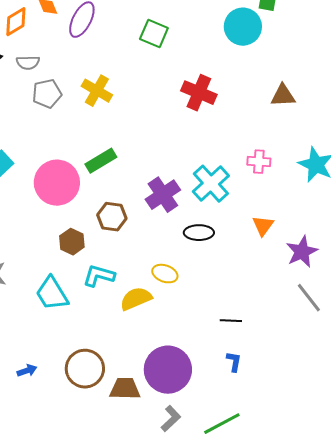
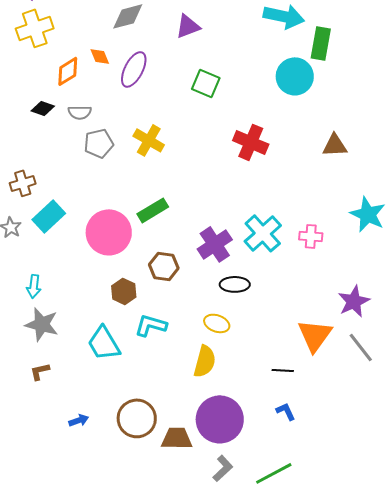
pink cross: (259, 162) -> (311, 236), moved
orange triangle: (263, 226) -> (315, 335), moved, size x1.6
black ellipse: (199, 233) -> (235, 284), moved
yellow semicircle: (136, 299) -> (205, 361), moved, turned 128
blue L-shape: (234, 362) -> (286, 411), turned -35

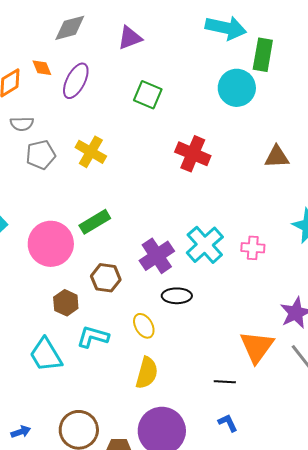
yellow ellipse: (217, 323) -> (144, 326), moved, turned 40

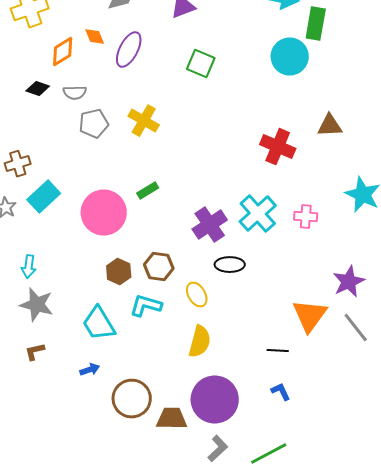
red cross: (193, 154) -> (278, 147), moved
green rectangle: (95, 222) -> (148, 191), size x0.7
brown hexagon: (106, 278) -> (159, 267), moved
blue arrow: (21, 432) -> (90, 370), moved

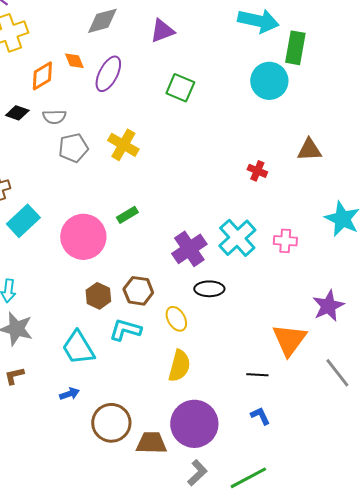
red cross: (278, 147) -> (257, 171), size x0.6
gray line: (356, 328) -> (337, 373), moved

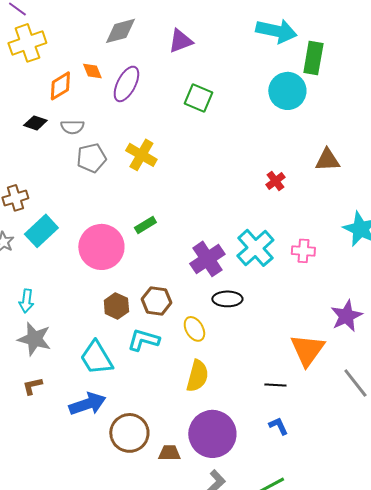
red cross: (257, 171) -> (275, 181), turned 30
blue arrow: (69, 394) -> (87, 404), size x1.8
brown trapezoid: (151, 443) -> (169, 453), size x0.7

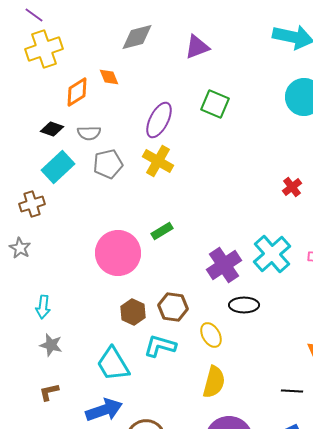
purple ellipse: (126, 84) -> (159, 120), moved
cyan rectangle: (41, 231) -> (58, 167), moved
gray star: (34, 339) -> (51, 345), size x0.7

